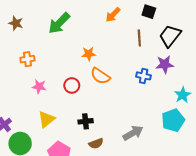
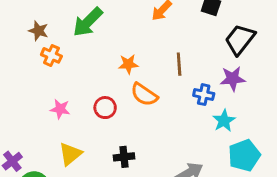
brown star: (16, 23) -> (38, 31), moved
brown line: (139, 38) -> (179, 64), moved
orange cross: (27, 59) -> (51, 55), moved, turned 32
cyan star: (183, 95) -> (224, 121), moved

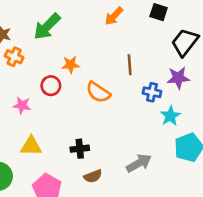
orange star: (128, 64) -> (71, 65), moved
red circle: (105, 108) -> (51, 86), moved
yellow triangle: (70, 154) -> (31, 146), turned 40

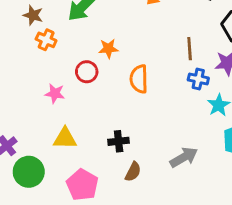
brown line: (130, 65) -> (190, 49), moved
orange semicircle: (98, 92) -> (139, 79), turned 55
brown semicircle: (93, 176) -> (133, 172), turned -42

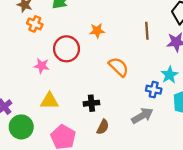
orange star: (108, 49) -> (97, 31), moved
red circle: (87, 72) -> (67, 49), size x1.5
orange semicircle: (139, 79) -> (119, 67), moved, turned 135
blue cross: (198, 79) -> (154, 90), moved

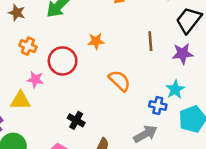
orange cross: (35, 24) -> (28, 46), moved
yellow triangle: (50, 101) -> (20, 101), moved
black cross: (91, 103) -> (76, 120), moved, turned 35

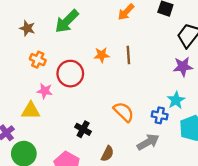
brown line: (150, 41) -> (128, 55), moved
orange semicircle: (119, 81) -> (124, 112), moved

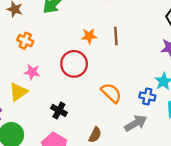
red circle: (70, 74) -> (74, 64), moved
yellow triangle: (31, 111) -> (18, 92), turned -36
black cross: (83, 129) -> (59, 110), moved

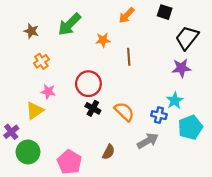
orange star: (89, 36) -> (103, 40), moved
orange cross: (25, 41) -> (41, 61), turned 32
black cross: (59, 110) -> (93, 108), moved

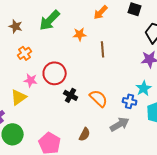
red circle: (88, 84) -> (55, 73), moved

